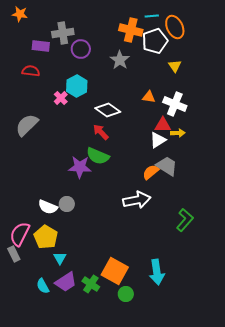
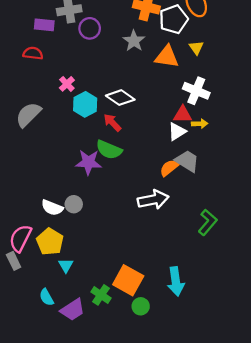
cyan hexagon: (77, 86) -> (85, 104), moved
orange triangle: (149, 97) -> (167, 57), moved, size x1.6
purple trapezoid: (66, 282) -> (73, 310), moved

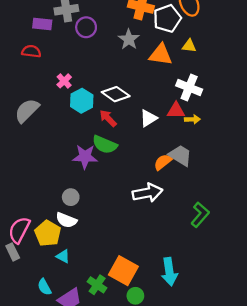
yellow triangle: (196, 48) -> (189, 46), turned -48
white triangle: (177, 132) -> (149, 118), moved
white semicircle: (52, 208) -> (66, 220), moved
cyan triangle: (66, 265) -> (63, 256), turned -32

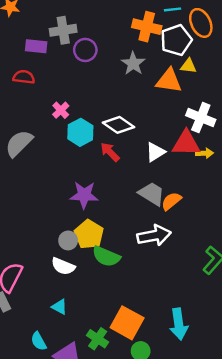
yellow triangle: (189, 46) -> (189, 66), moved
red triangle: (176, 111) -> (186, 143), size x1.4
green semicircle: (105, 145) -> (106, 256), moved
gray trapezoid: (180, 155) -> (152, 194), moved
yellow pentagon: (48, 233) -> (89, 234), moved

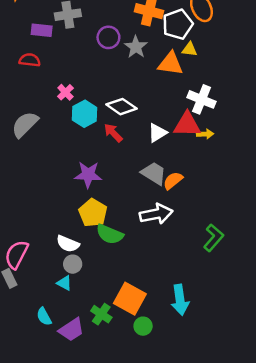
purple circle: (85, 50) -> (108, 37), moved
gray circle: (68, 240) -> (73, 264), moved

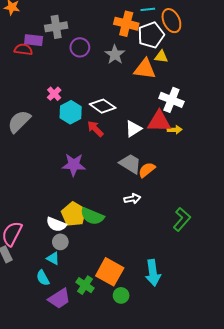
purple circle: (108, 37) -> (80, 47), moved
red semicircle: (30, 60) -> (23, 49), moved
yellow pentagon: (93, 213) -> (74, 214), moved
white arrow: (156, 214) -> (132, 199), size x0.6
cyan semicircle: (44, 317) -> (43, 278), moved

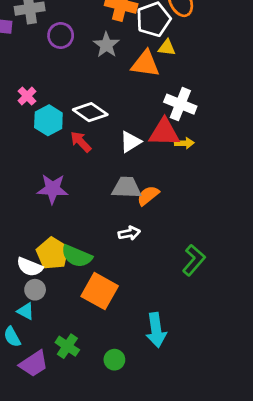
gray trapezoid: (130, 164) -> (127, 187), turned -30
orange square: (110, 272) -> (100, 291), moved

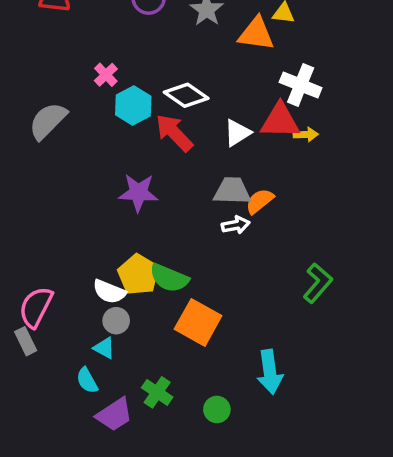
red arrow: (81, 142) -> (174, 133), size x1.4
white arrow: (129, 233) -> (236, 225), moved

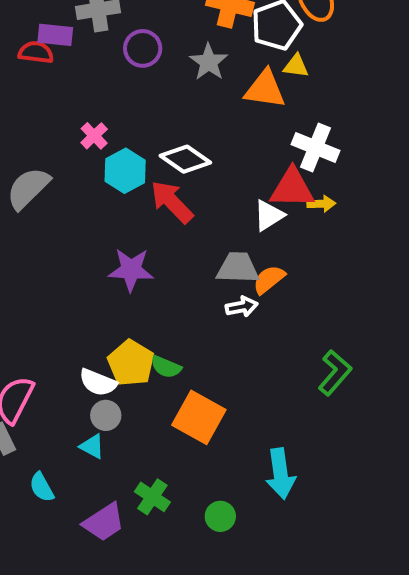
white triangle: (237, 133) -> (269, 215), moved
green semicircle: (169, 278) -> (166, 367), size x0.7
cyan semicircle: (87, 380) -> (42, 487), moved

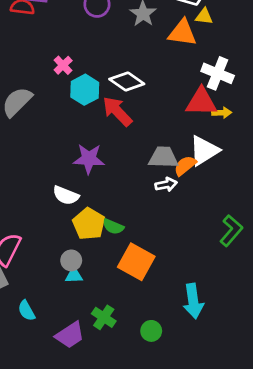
white triangle: (269, 215) -> (204, 151), moved, size x1.4
white semicircle: (98, 382) -> (66, 195), moved
cyan triangle: (92, 446) -> (74, 275), moved, turned -30

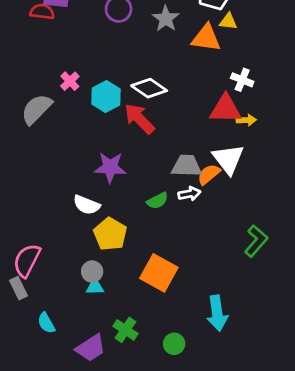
pink cross: (63, 65) -> (70, 81), moved
white cross: (218, 73) -> (242, 80), size x0.7
white triangle: (204, 151) -> (228, 159), turned -36
green semicircle: (113, 227) -> (157, 201), moved, turned -50

